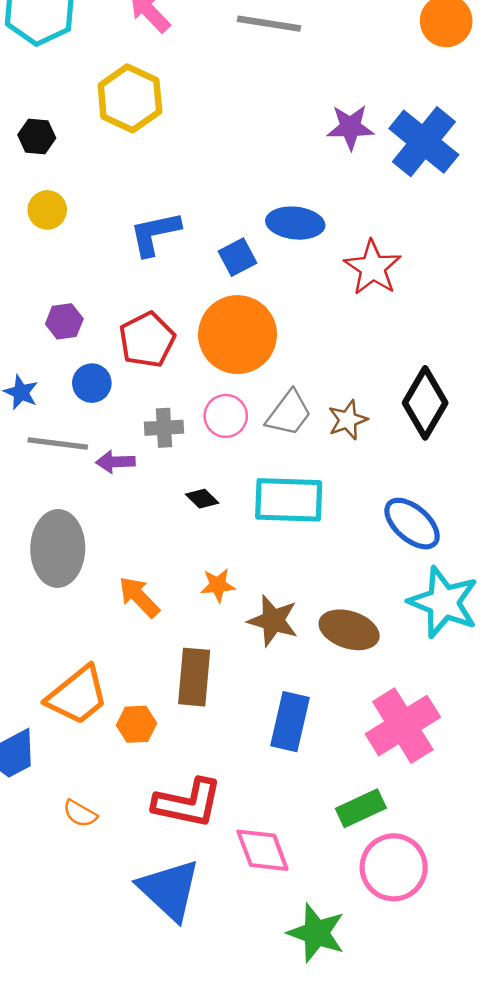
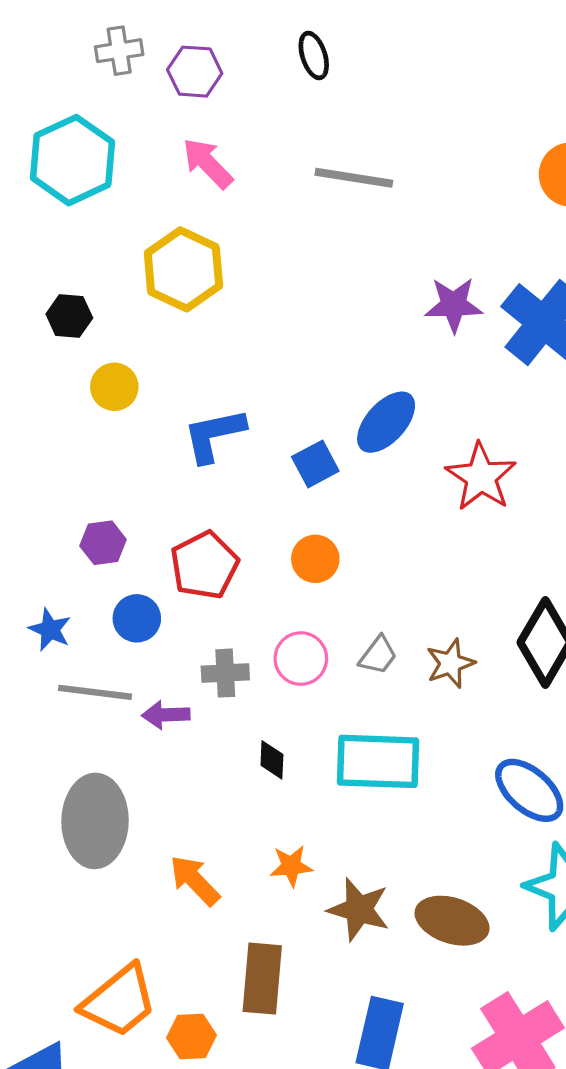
yellow circle: (47, 210) -> (114, 387), moved
blue ellipse: (295, 223) -> (386, 422), turned -54
orange circle: (238, 335) -> (315, 559), size x0.5
gray trapezoid: (289, 413) -> (378, 655), size x0.7
black diamond: (202, 499) -> (272, 760), turned 48

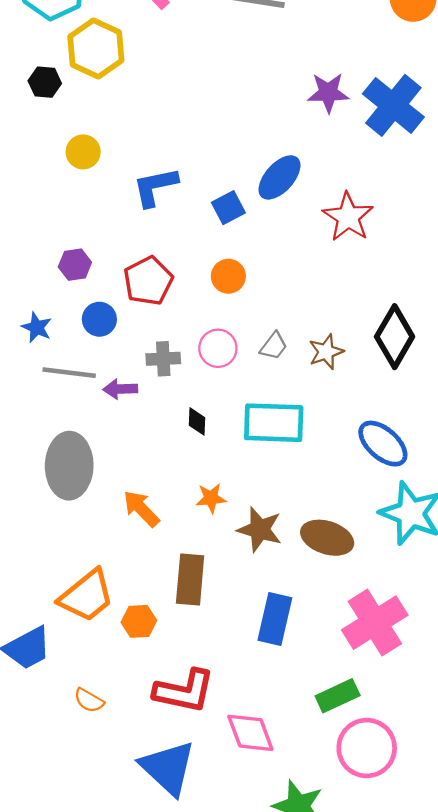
yellow hexagon: (183, 269) -> (96, 48), moved
black hexagon: (69, 316) -> (45, 82), moved

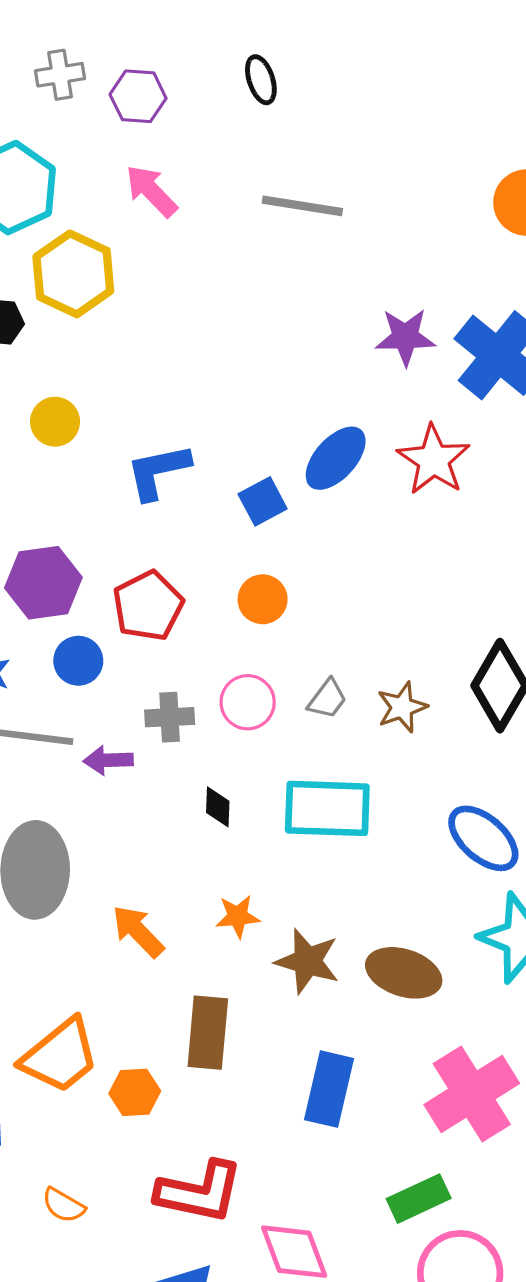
red star: (348, 217) -> (434, 460), moved
purple hexagon: (75, 265) -> (43, 583), size x1.6

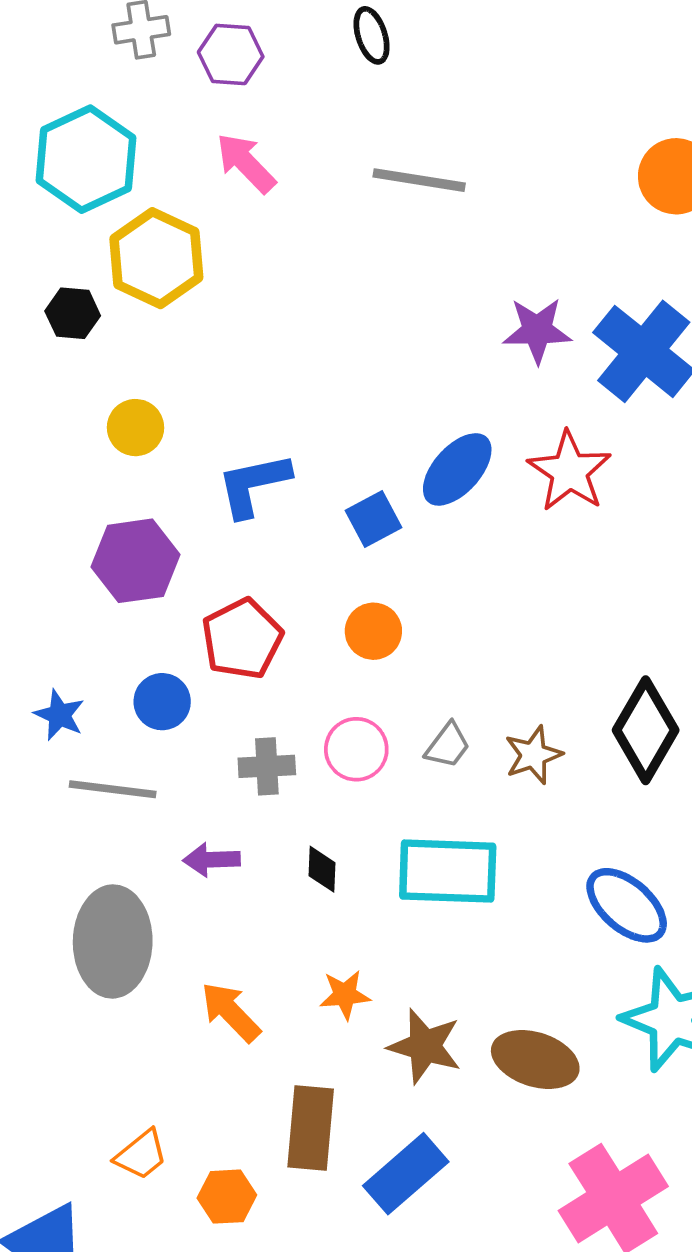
purple hexagon: (43, 583) -> (135, 561), moved
purple arrow: (108, 760) -> (212, 860), moved
orange trapezoid: (60, 1056) -> (141, 1155), size x0.6
blue rectangle: (329, 1089) -> (406, 1174), moved, turned 36

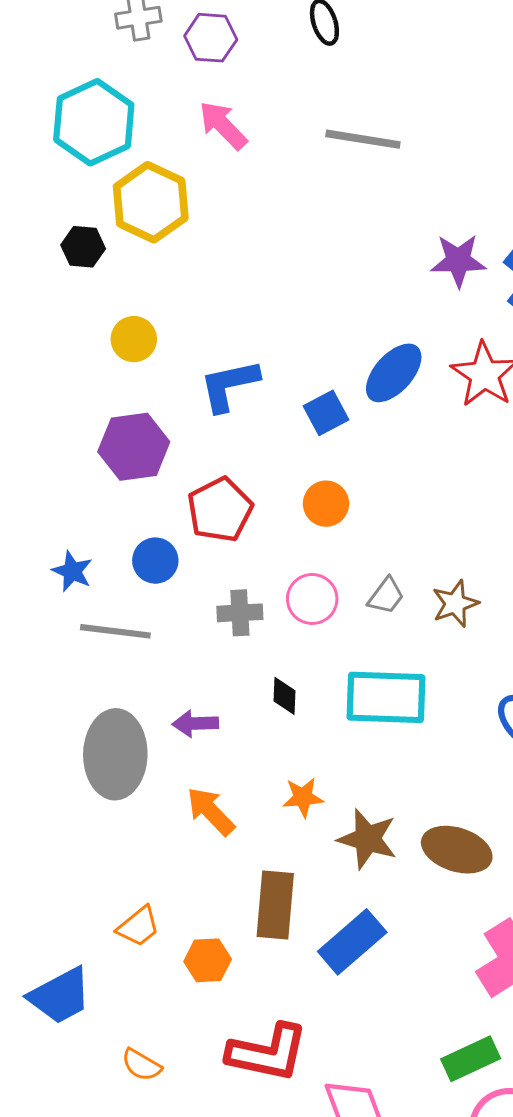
purple arrow: (212, 860) -> (195, 724), moved

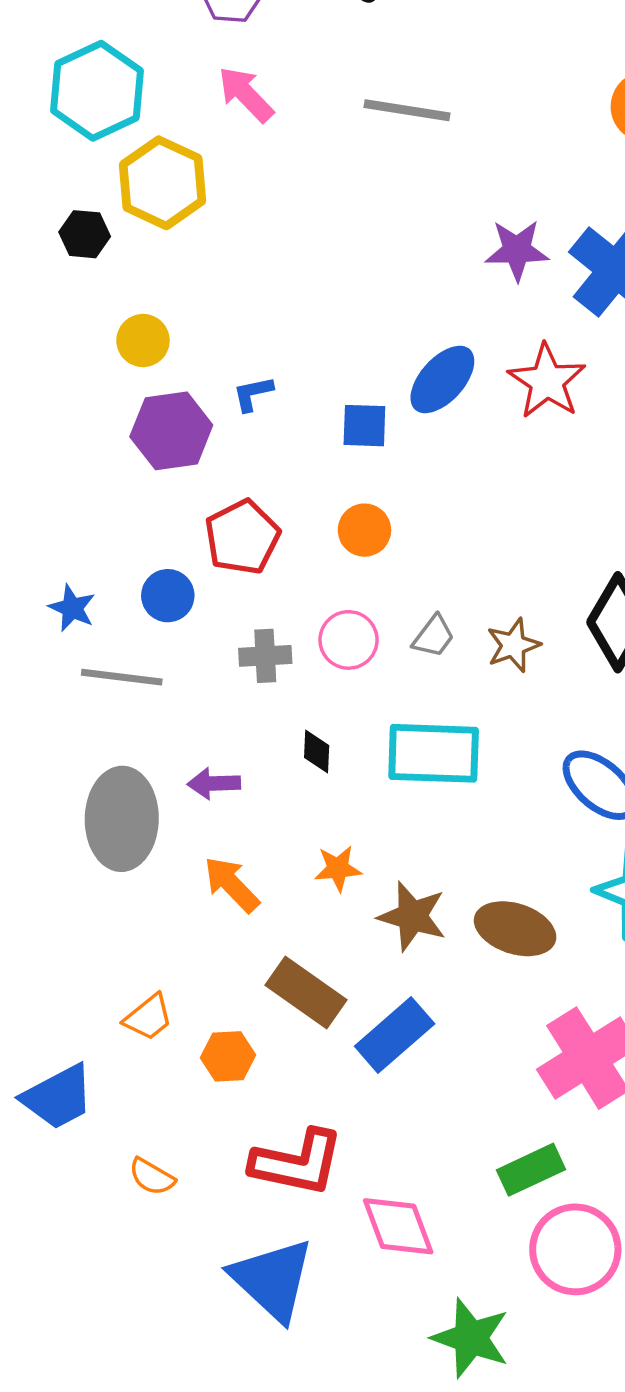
blue L-shape: (229, 385) -> (253, 394), size x0.6
blue square: (326, 413) -> (364, 426), turned 30
purple hexagon: (134, 447) -> (171, 431), moved
brown rectangle: (275, 905) -> (306, 992), turned -60

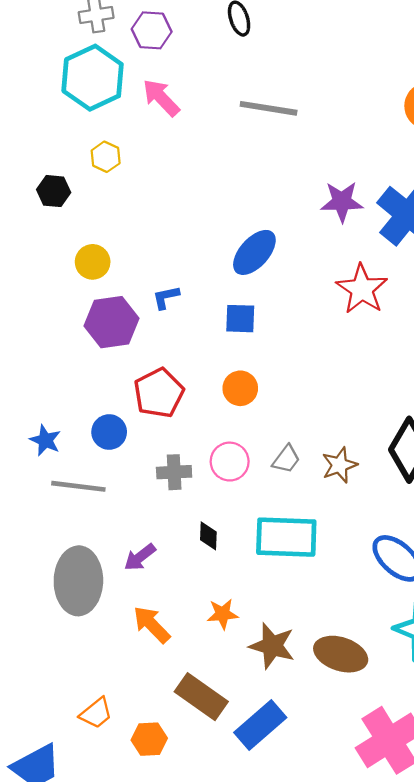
cyan hexagon: (97, 91) -> (93, 78), moved
yellow hexagon: (162, 183) -> (106, 157), size x0.5
blue ellipse: (442, 379) -> (254, 252), moved
purple arrow: (214, 783) -> (140, 557), turned -36

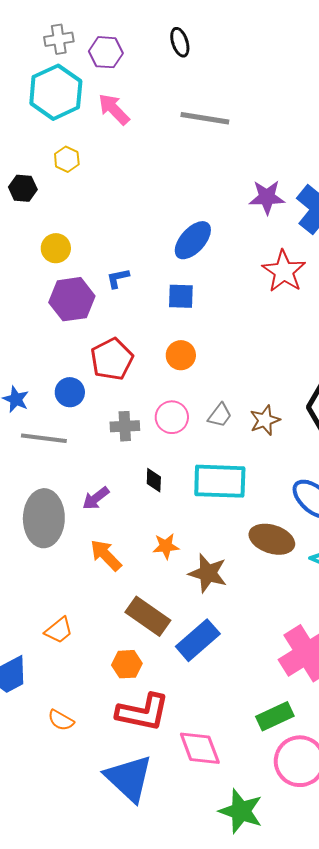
brown ellipse: (341, 654) -> (272, 539), moved
orange hexagon: (149, 739) -> (127, 664), moved

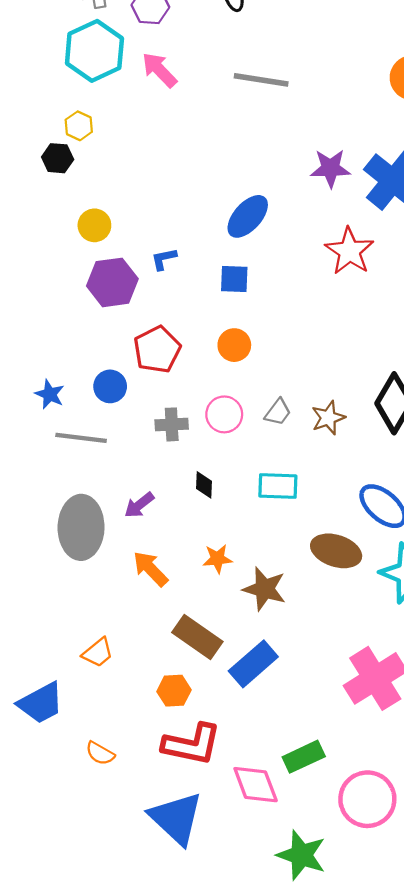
yellow hexagon: (67, 159) -> (79, 126), moved
cyan rectangle: (220, 481) -> (278, 486), size x0.7
green rectangle: (275, 716) -> (304, 757), moved

